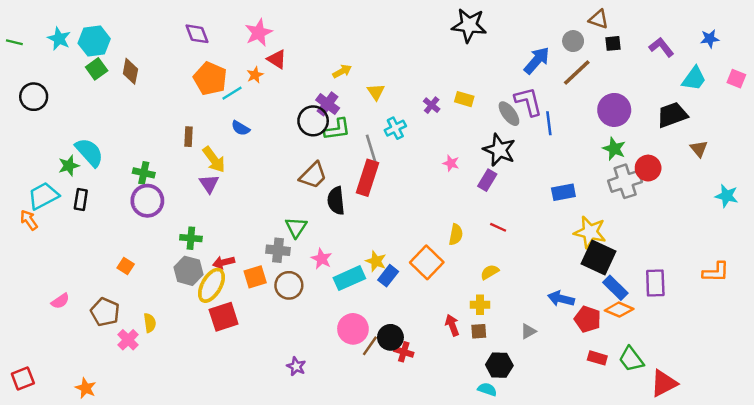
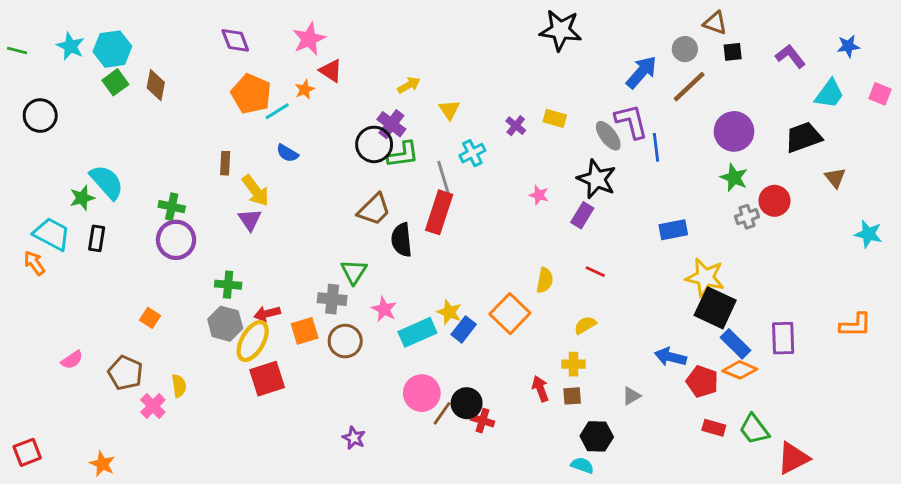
gray cross: (625, 181) -> (747, 217), size x0.6
cyan trapezoid: (43, 196) -> (52, 234), turned 56

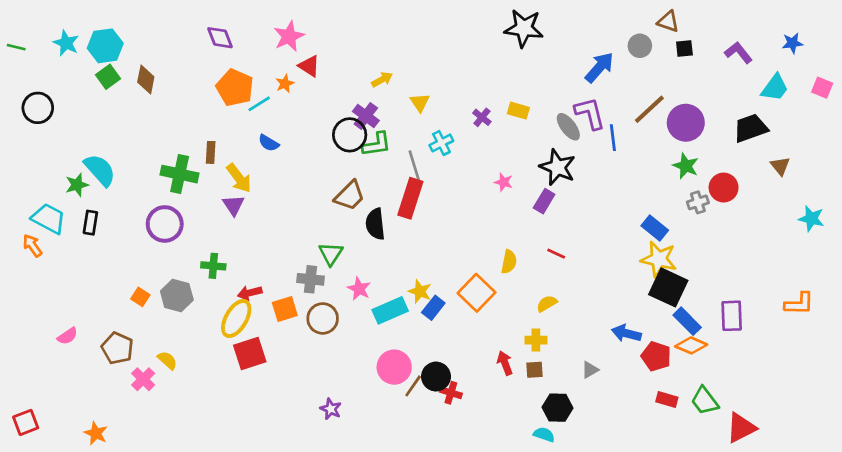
brown line: (689, 87) -> (649, 109), moved
green cross: (172, 207) -> (180, 174), moved, size x1.5
blue rectangle: (673, 230) -> (655, 228), moved, turned 50
gray hexagon: (225, 324) -> (177, 296), moved
yellow semicircle: (179, 386) -> (167, 360), turned -40

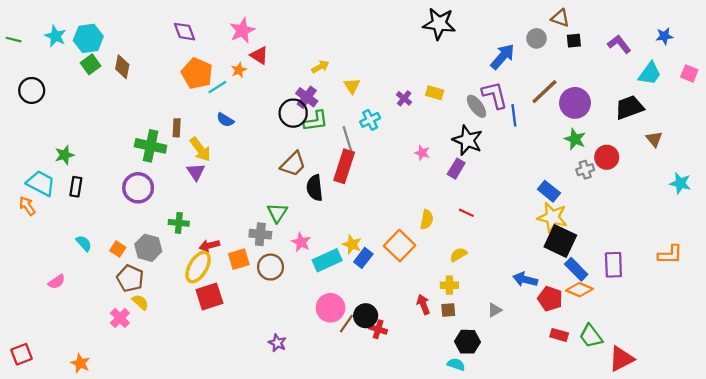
cyan semicircle: (100, 170) -> (84, 243), moved, size x0.6
brown pentagon: (117, 348) -> (130, 278), moved

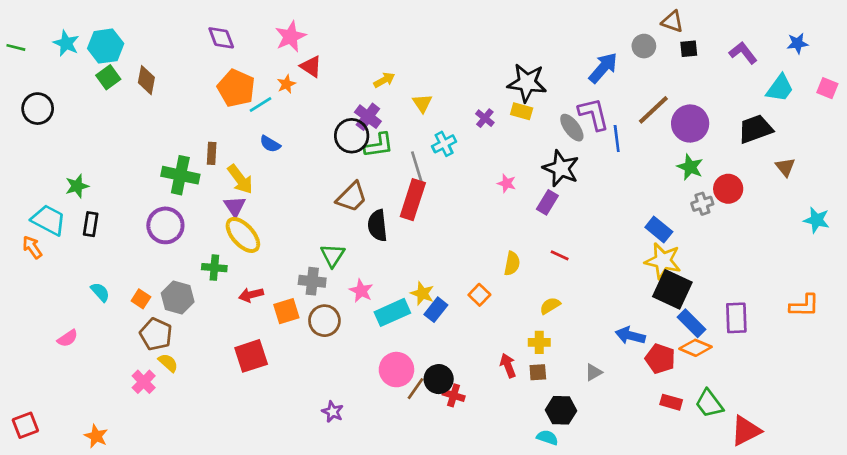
black star: (439, 24) -> (527, 83), moved
orange square: (400, 246) -> (479, 295), size x0.6
yellow ellipse: (198, 267) -> (243, 235), moved, turned -72

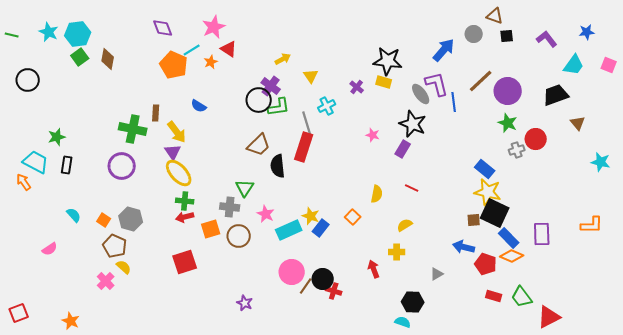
cyan line: (261, 104) -> (192, 50), moved
green cross: (214, 268) -> (185, 201), moved
brown square: (538, 372) -> (474, 220), moved

